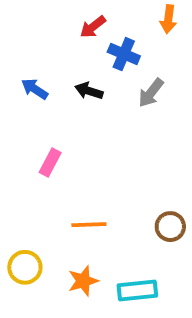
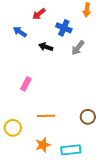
red arrow: (93, 27) -> (39, 14), moved
blue arrow: (35, 89) -> (20, 32), moved
yellow circle: (25, 267) -> (13, 128), moved

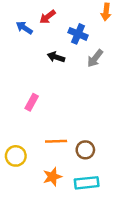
blue arrow: (20, 32) -> (24, 28), moved
brown circle: (88, 117) -> (85, 150), moved

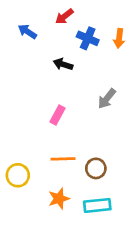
orange arrow: (106, 12) -> (119, 38), moved
red arrow: (47, 17) -> (64, 16), moved
gray arrow: (95, 58) -> (107, 99), moved
pink rectangle: (32, 102) -> (58, 115), moved

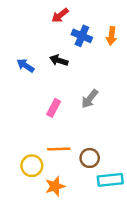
blue arrow: (27, 31) -> (25, 65), moved
gray arrow: (107, 99) -> (90, 99), moved
yellow circle: (18, 175) -> (32, 166), moved
cyan rectangle: (97, 205) -> (110, 180), moved

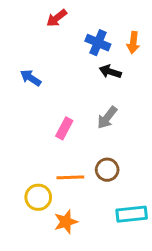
red arrow: (60, 15) -> (57, 18), moved
black arrow: (59, 60) -> (110, 72), moved
brown circle: (90, 158) -> (107, 170), moved

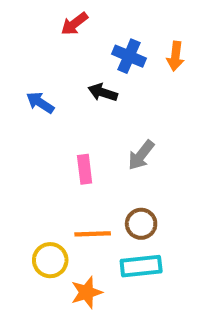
black arrow: (110, 72) -> (103, 92), moved
pink rectangle: (64, 128) -> (85, 169), turned -35
cyan rectangle: (132, 214) -> (141, 266), moved

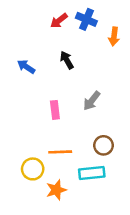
red arrow: (74, 24) -> (59, 21), moved
blue cross: (129, 56) -> (86, 19), moved
black arrow: (103, 92) -> (67, 60), turned 42
brown circle: (141, 224) -> (103, 145), moved

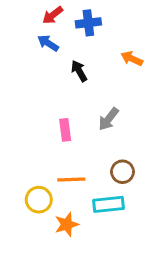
blue cross: (86, 19) -> (88, 23), moved, turned -30
red arrow: (59, 21) -> (53, 15), moved
orange arrow: (114, 36) -> (132, 59), moved, turned 108
blue arrow: (26, 67) -> (48, 43), moved

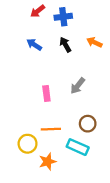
blue arrow: (48, 43) -> (34, 45), moved
black arrow: (79, 71) -> (65, 45), moved
cyan rectangle: (109, 204) -> (78, 147), turned 30

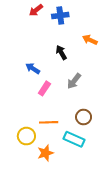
blue arrow: (34, 45) -> (33, 68), moved
black arrow: (65, 45) -> (61, 53), moved
pink rectangle: (46, 94) -> (44, 88), turned 40

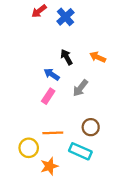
blue cross: (60, 15) -> (65, 17), turned -35
orange arrow: (90, 40) -> (98, 57), moved
blue arrow: (33, 68) -> (52, 74), moved

